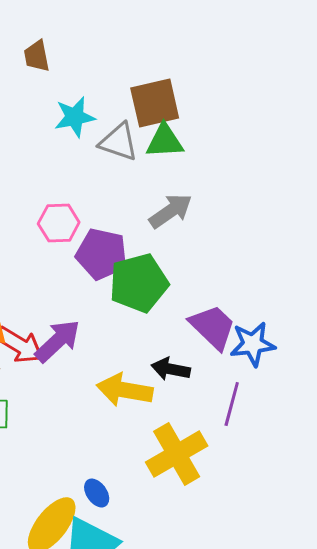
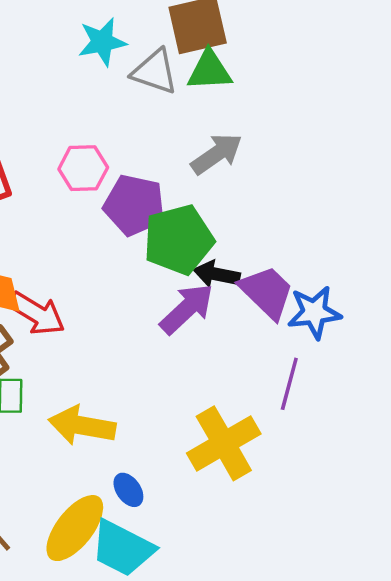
purple arrow: (58, 341) -> (187, 309), moved
black arrow: (171, 369) -> (217, 274), moved
yellow arrow: (125, 390) -> (82, 426), moved

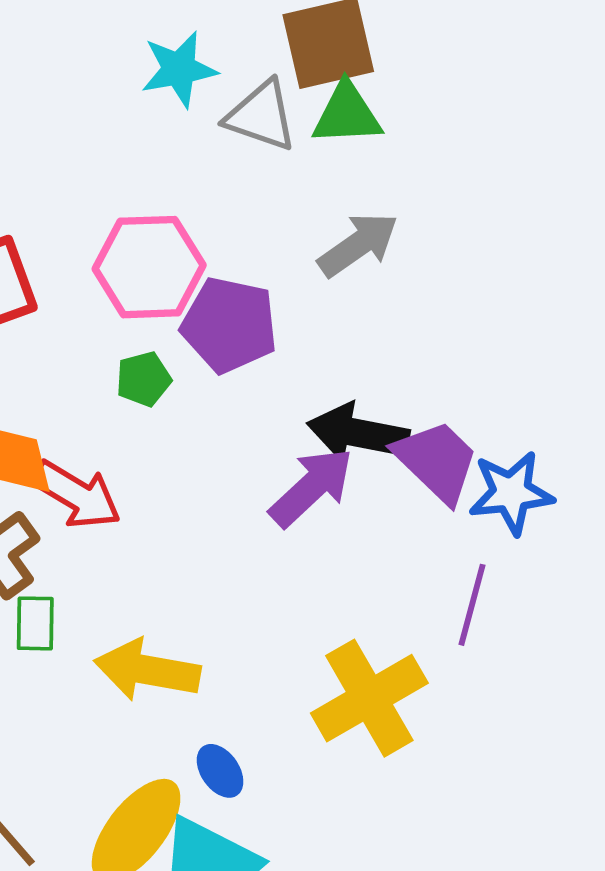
pink hexagon: (83, 168) -> (149, 267), size x1.4
green pentagon: (178, 240) -> (144, 379), moved, size x0.5
black arrow: (217, 274) -> (358, 433), size x1.4

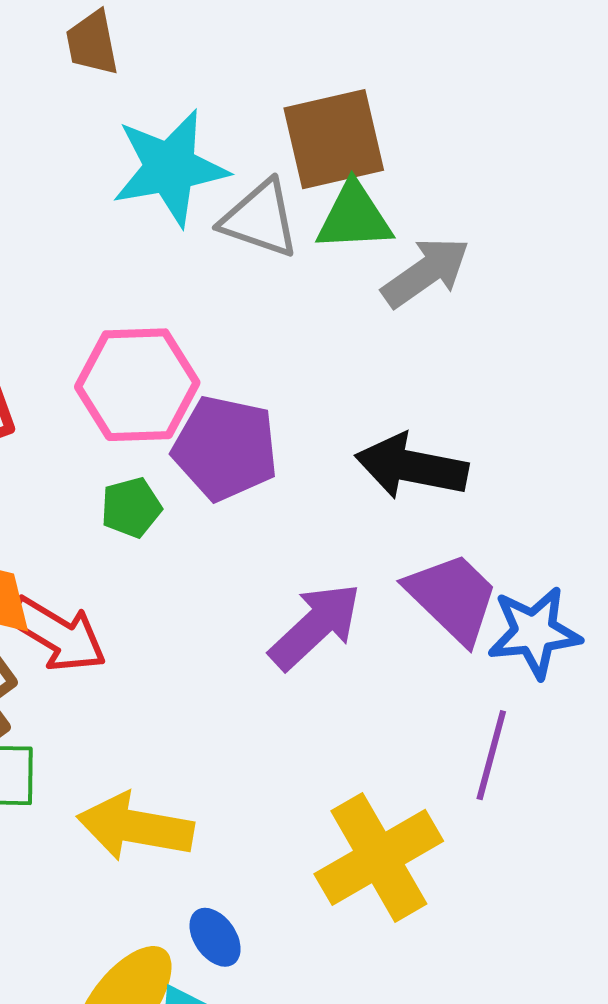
cyan star: (179, 69) -> (170, 168), size x1.4
gray arrow: (358, 245) -> (426, 272), moved
black arrow: (358, 433) -> (412, 467), moved

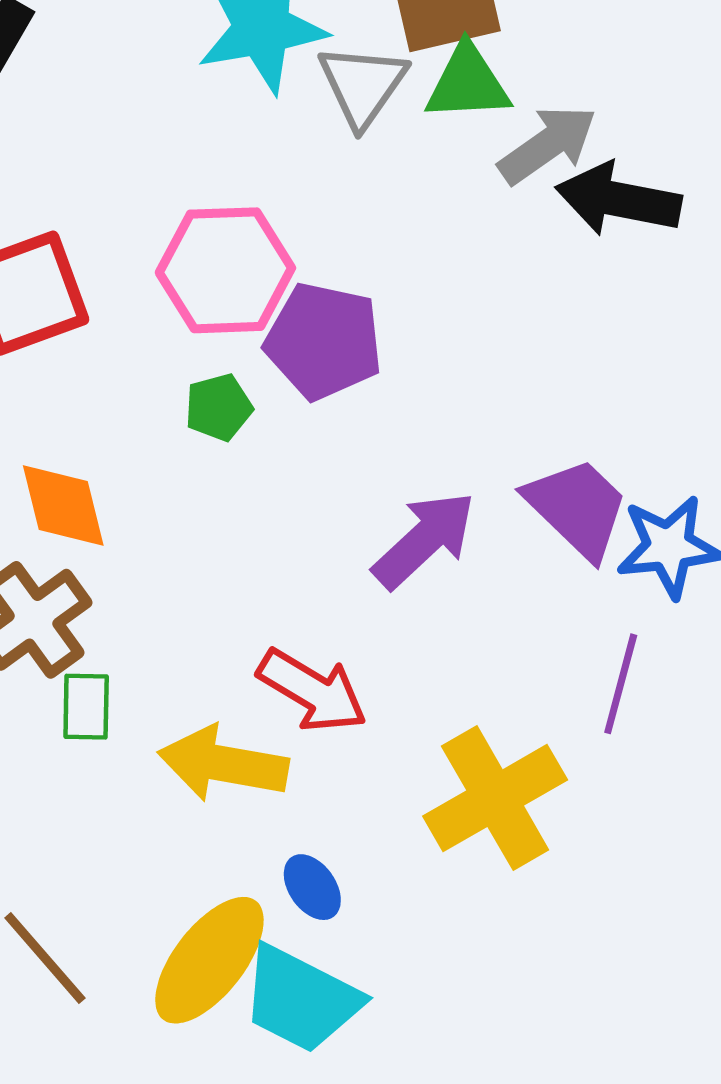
gray triangle: (260, 219) -> (363, 85), turned 46
black arrow: (412, 467) -> (618, 199), moved
red arrow: (57, 634) -> (312, 691), moved

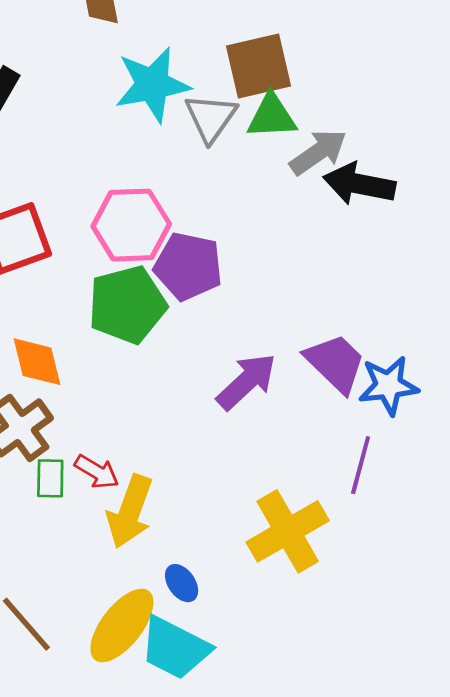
green pentagon: (219, 407) -> (127, 305), size x2.0
red arrow: (312, 691) -> (97, 472), moved, size x0.7
yellow arrow: (223, 764) -> (130, 511), turned -80

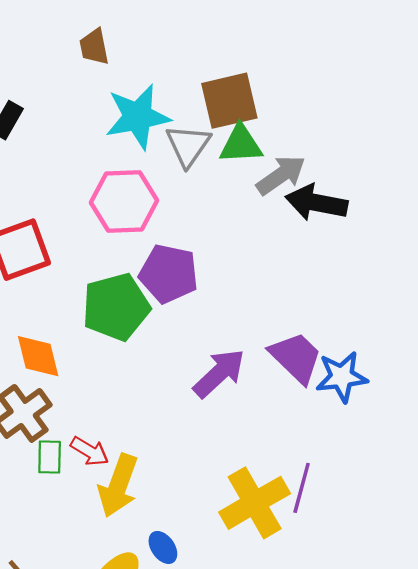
pink hexagon: (131, 225) -> (124, 201), moved
purple line: (361, 465) -> (302, 488), moved

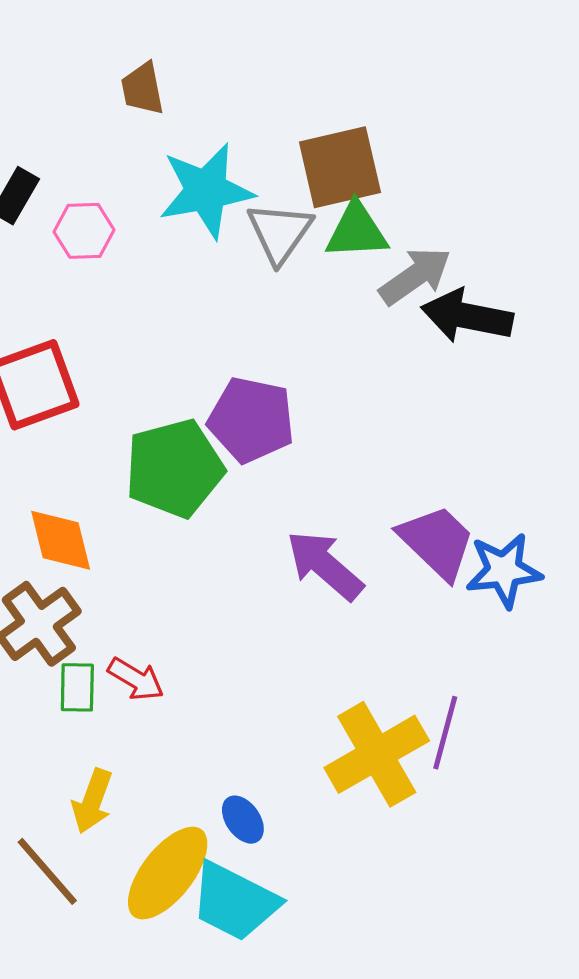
pink hexagon: (124, 201) -> (84, 231), moved, size x0.6
purple arrow: (219, 373) -> (325, 565), turned -96
yellow arrow: (118, 486) -> (92, 801), moved, size x0.7

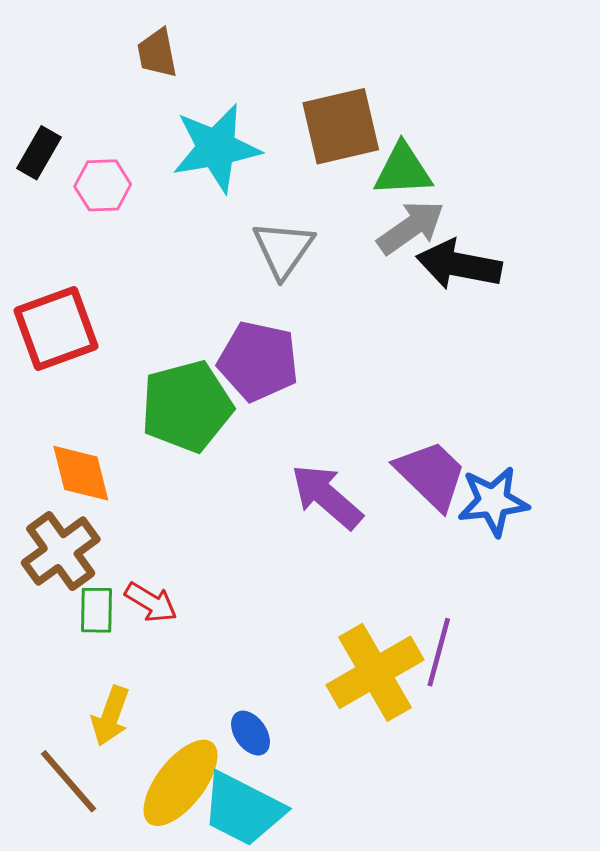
green triangle: (357, 231) -> (403, 170), moved
gray triangle: (280, 233) -> (283, 249), moved

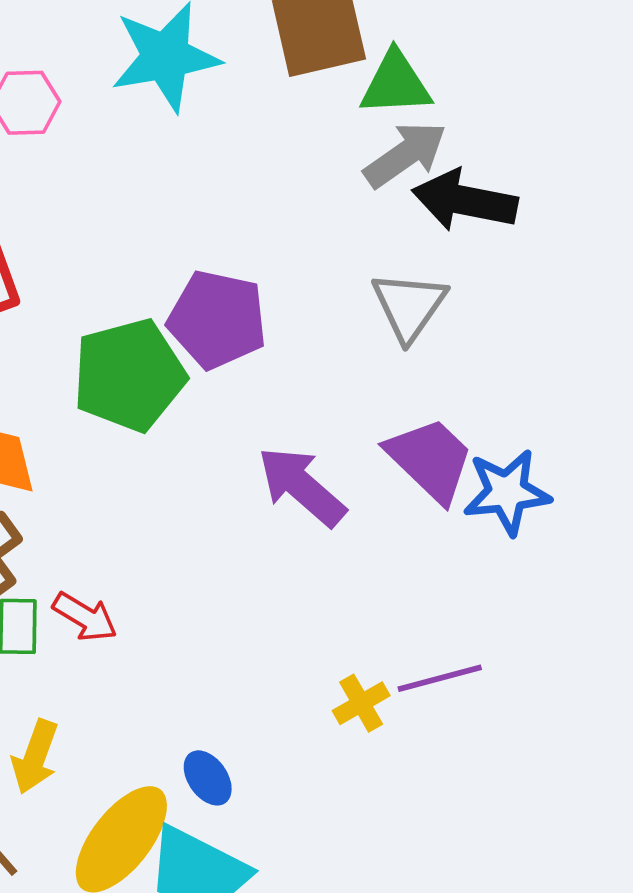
gray triangle: (283, 249) -> (409, 306), moved
purple line: (439, 652) -> (440, 678), turned 60
yellow cross: (375, 672) -> (361, 703), size x0.5

